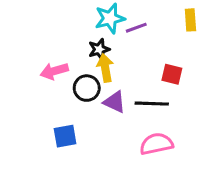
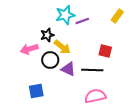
yellow rectangle: (190, 20) -> (117, 16), turned 40
black star: (99, 49) -> (47, 35), moved
yellow arrow: (105, 68) -> (62, 47), turned 138

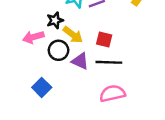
red square: (105, 51) -> (104, 40), moved
blue square: (36, 91) -> (42, 87), turned -35

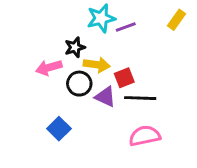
yellow arrow: (73, 35) -> (97, 65), turned -30
red square: (104, 40) -> (124, 78), moved, turned -35

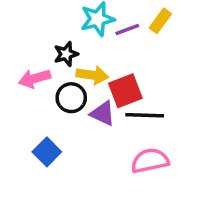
yellow rectangle: (177, 20) -> (160, 21), moved
red square: (124, 78) -> (125, 91), size x1.4

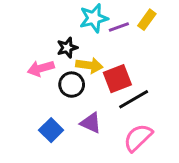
purple triangle: (103, 113) -> (91, 123), moved
black line: (145, 115) -> (134, 99), turned -32
pink semicircle: (150, 161) -> (138, 138), turned -32

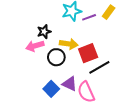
black star: (67, 48) -> (44, 32), moved
blue square: (51, 130) -> (51, 89), moved
pink semicircle: (138, 138) -> (86, 92), moved, turned -70

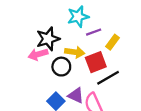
yellow rectangle: (109, 12) -> (112, 42), moved
purple line: (89, 17) -> (94, 32), moved
black star: (44, 32) -> (48, 39), size x1.5

